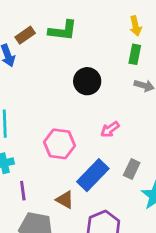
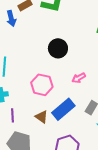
black circle: (87, 81) -> (58, 48), moved
brown triangle: (65, 200) -> (42, 117), moved

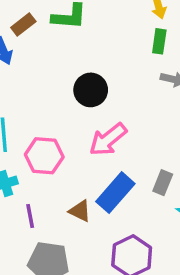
pink arrow: (79, 78) -> (108, 140), moved, size x1.6
pink hexagon: (42, 85) -> (44, 156), moved

